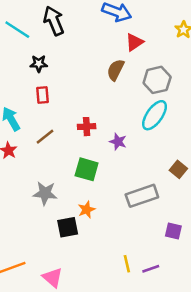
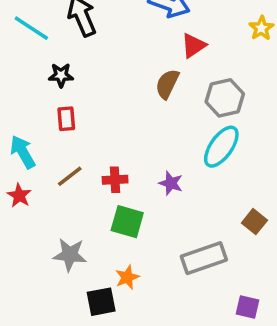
red cross: (87, 127) -> (115, 180), moved

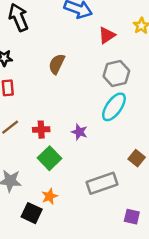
red triangle: (193, 46) -> (107, 35), moved
brown semicircle: (167, 84) -> (57, 64), moved
green square: (127, 222) -> (50, 158), turned 30
black square: (101, 302) -> (32, 213), turned 36

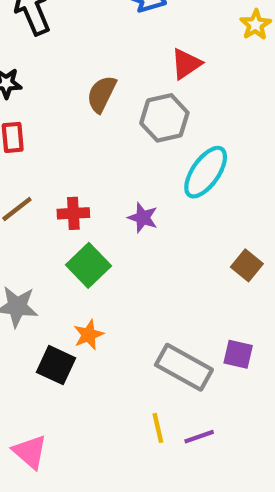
red triangle: (107, 35) -> (186, 64), moved
gray hexagon: (116, 73) -> (164, 118), moved
gray rectangle: (102, 183) -> (184, 367), moved, turned 48
purple square: (132, 217) -> (238, 354), moved

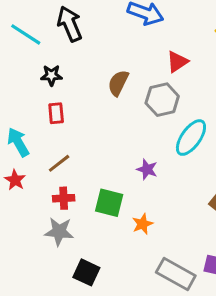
red cross: (73, 213) -> (64, 198), moved
green square: (89, 265) -> (109, 203), turned -32
orange star: (89, 335) -> (142, 224), moved

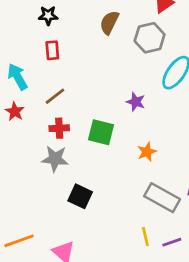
orange star: (142, 224) -> (147, 152), moved

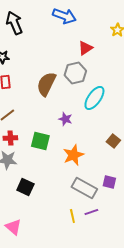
brown semicircle: (109, 23) -> (46, 84), moved, size x1.4
orange star: (147, 152) -> (73, 155), size x1.5
purple line: (172, 242) -> (91, 212), moved

